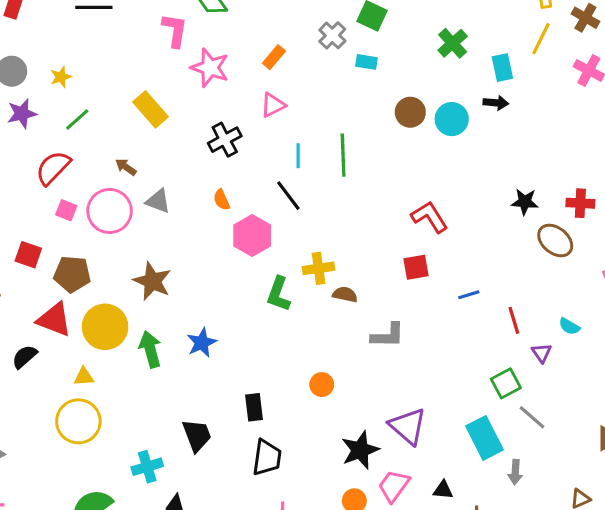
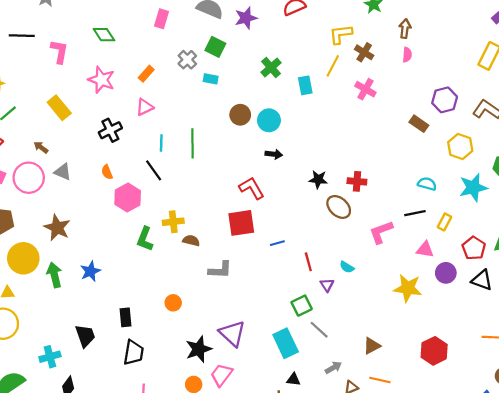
pink L-shape: (175, 30) -> (59, 52), moved
black arrow: (496, 103) -> (274, 154), moved
red square: (416, 267) -> (241, 223), size x1.5
gray arrow: (515, 472) -> (333, 368), moved, turned -126
black triangle: (443, 490) -> (293, 380), moved

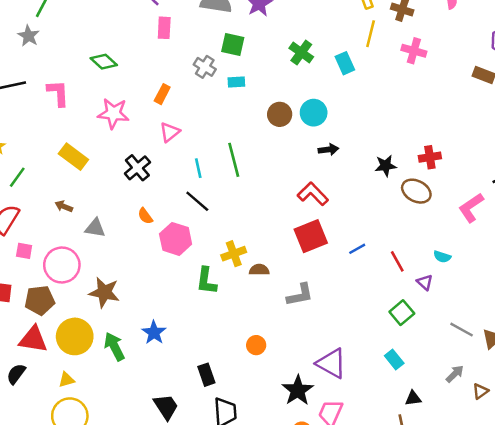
pink circle: (29, 178) -> (62, 265), moved
gray line: (319, 330) -> (462, 330), moved
cyan rectangle: (286, 343) -> (394, 360), size x0.6

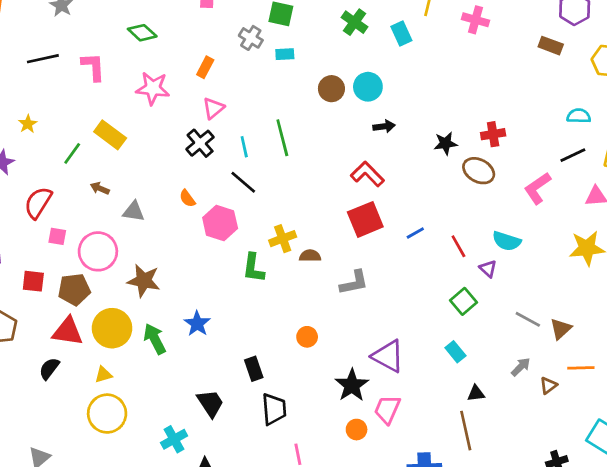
black cross: (137, 168) -> (200, 143), moved
green line: (17, 177) -> (72, 153), moved
cyan semicircle: (442, 257) -> (507, 241), size x1.5

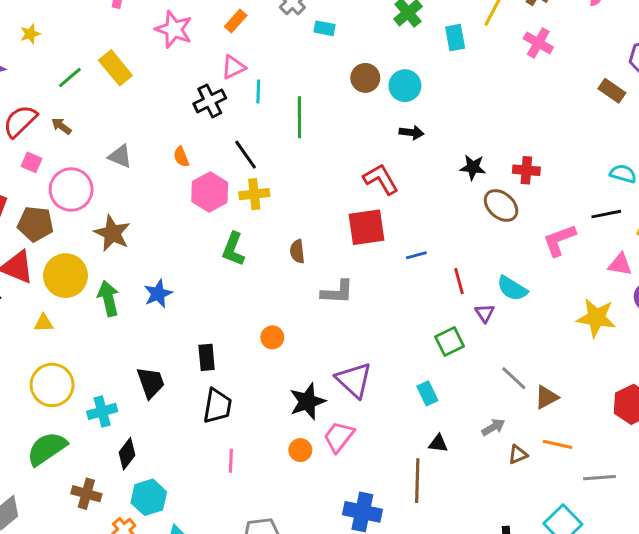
cyan line: (244, 147) -> (258, 91), moved
brown arrow: (100, 188) -> (61, 126), moved
yellow cross: (283, 239) -> (254, 194), moved
brown semicircle: (310, 256) -> (297, 251), turned -110
yellow circle: (107, 414) -> (52, 385), moved

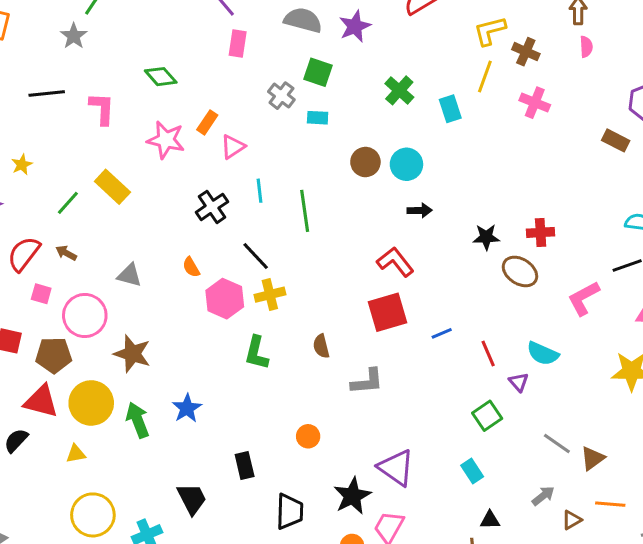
orange rectangle: (236, 21) -> (207, 122), moved
pink triangle: (233, 67) -> (233, 147), moved
black trapezoid: (217, 406) -> (290, 512), moved

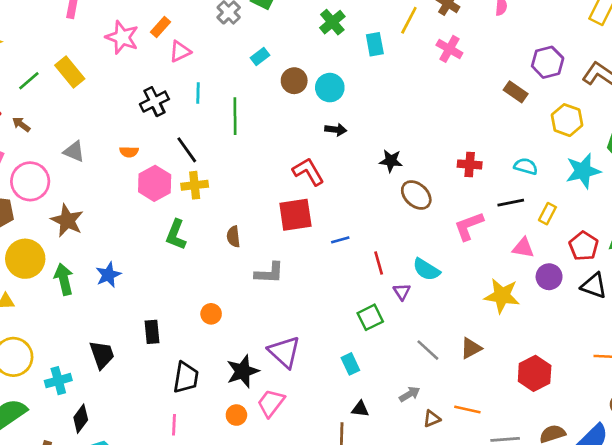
cyan rectangle: (318, 118) -> (260, 56), moved, turned -48
red cross: (541, 232) -> (470, 164), moved
orange semicircle: (191, 267) -> (129, 152), turned -66
brown triangle: (593, 458) -> (471, 348), moved

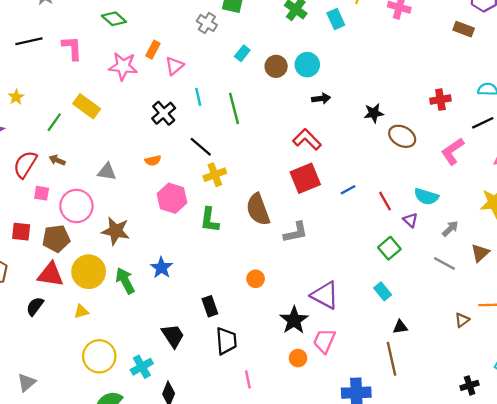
pink hexagon: (155, 183) -> (172, 198), moved
brown semicircle: (233, 237) -> (258, 209), size x1.8
black trapezoid: (186, 377) -> (226, 341), moved
gray arrow: (410, 394) -> (450, 229), moved

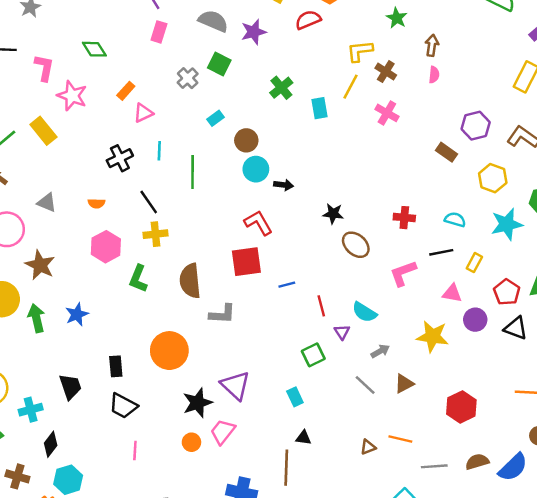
cyan circle: (307, 65) -> (256, 169), moved
pink star: (123, 66) -> (72, 96), moved
orange circle: (256, 279) -> (169, 351), size x2.0
black trapezoid: (226, 341) -> (123, 406), turned 108

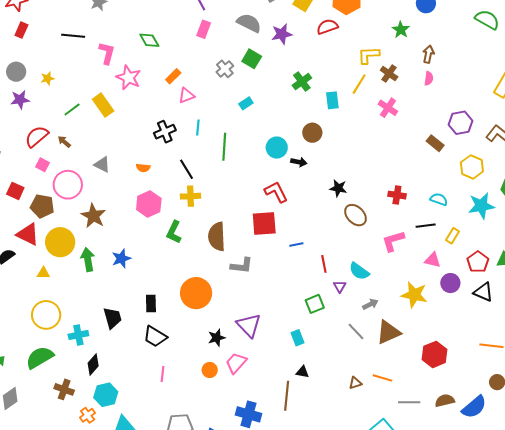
brown circle: (246, 140) -> (312, 133), moved
brown triangle: (404, 384) -> (388, 332), size x1.5
black star: (197, 403) -> (217, 338), size x0.7

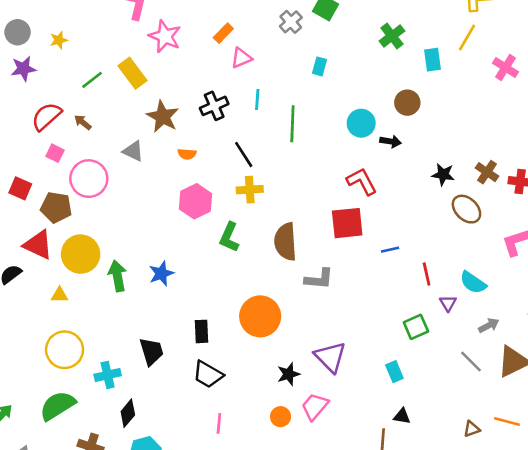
brown cross: (389, 73) -> (487, 172), moved
cyan rectangle: (246, 103) -> (319, 66), turned -40
brown star: (93, 216) -> (163, 117), moved

